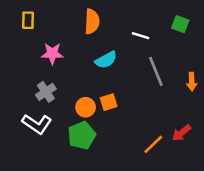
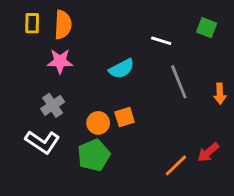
orange semicircle: (92, 22) -> (63, 25), moved

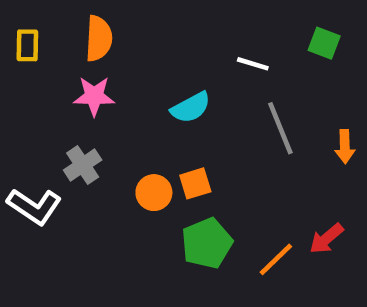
yellow rectangle: (32, 23) -> (27, 45), moved
white L-shape: (42, 142) -> (34, 206), moved
green pentagon: (94, 155) -> (207, 243), moved

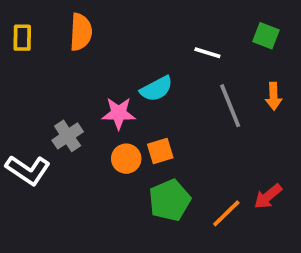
pink star: (94, 96) -> (119, 113), moved
orange arrow: (345, 147) -> (274, 96), moved

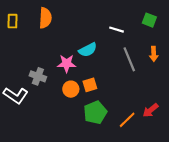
gray cross: (68, 136) -> (38, 76), turned -35

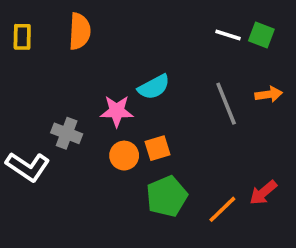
white line: (116, 30) -> (228, 35), moved
orange arrow: (154, 54) -> (269, 94), turned -96

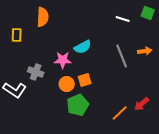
green square: (261, 35) -> (148, 13), moved
yellow rectangle: (22, 37) -> (17, 35), moved
green pentagon: (167, 196) -> (78, 105), moved

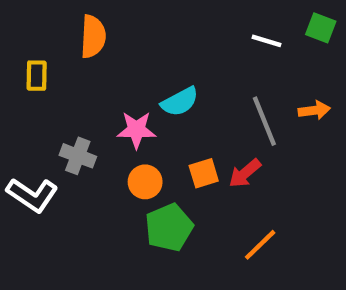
orange square: (85, 80) -> (204, 173), moved
red arrow: (142, 104) -> (245, 173), moved

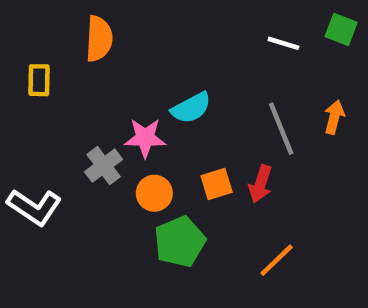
orange arrow: (314, 110) -> (334, 117), turned -68
gray cross: (78, 156) -> (104, 166), moved, turned 32
red arrow: (245, 173) -> (260, 184), turned -32

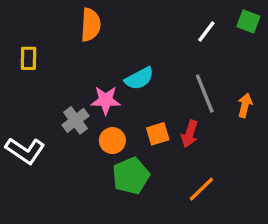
orange semicircle: (99, 39) -> (91, 25), moved
white line: (283, 43) -> (206, 31), turned -70
orange arrow: (334, 117) -> (245, 105), moved

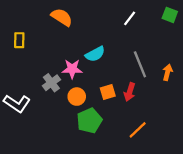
orange semicircle: (91, 25) -> (62, 17), turned -60
white line: (206, 31) -> (130, 18), moved

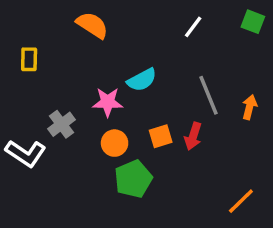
gray cross: (51, 83) -> (62, 124), moved
orange line: (138, 130) -> (241, 201), moved

